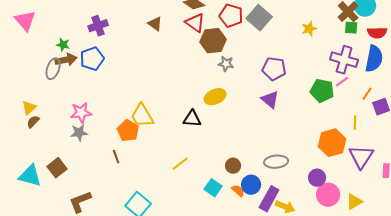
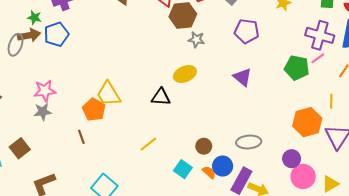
green star: (63, 45) -> (34, 18), moved
purple pentagon: (274, 69) -> (247, 31), moved

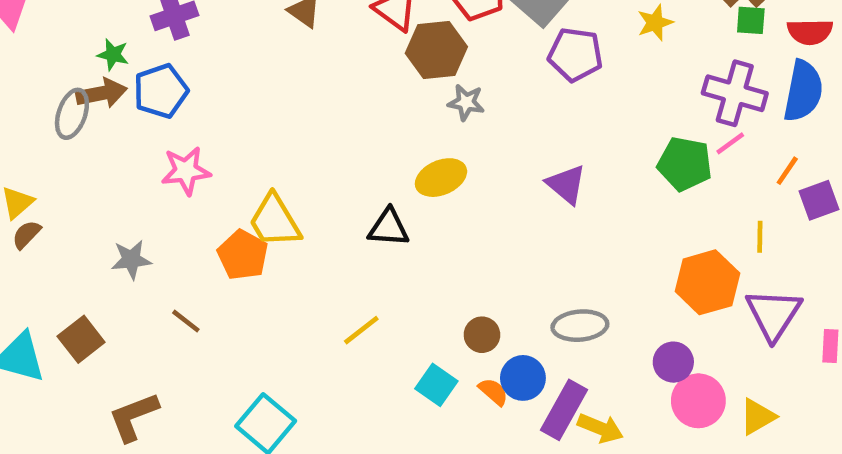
purple pentagon: (247, 31) -> (575, 55), moved
pink star: (45, 91) -> (186, 171), moved
brown line: (81, 137) -> (186, 321), moved, turned -32

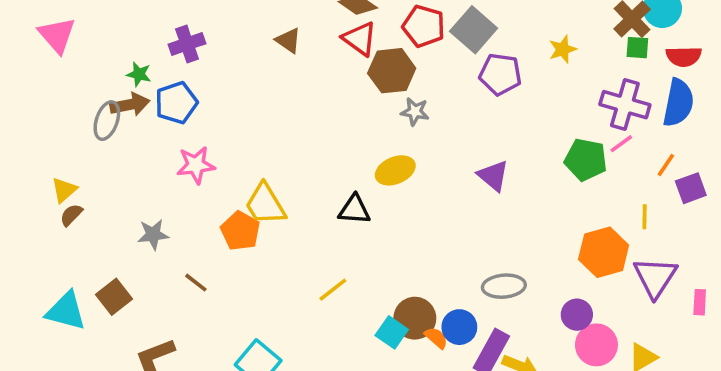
brown circle: (482, 335) -> (415, 318), moved, size x1.5

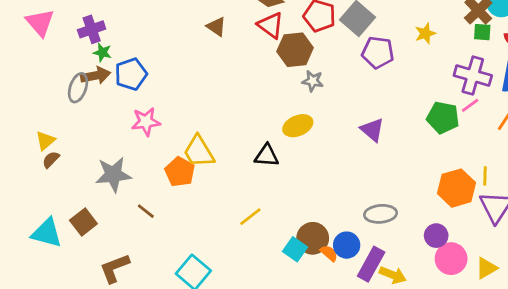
purple cross: (187, 44) -> (92, 29), moved
yellow line: (645, 217) -> (485, 176), moved
gray star: (153, 234) -> (113, 175), size x1.5

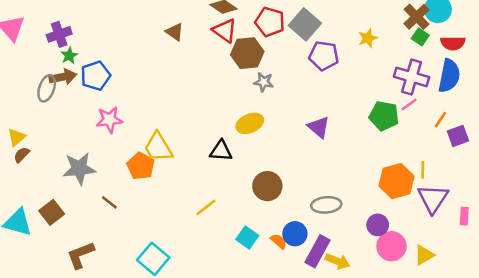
green square: (482, 32) -> (420, 37), turned 30
green star: (102, 52) -> (69, 56), turned 30
brown circle: (313, 238) -> (267, 186), moved

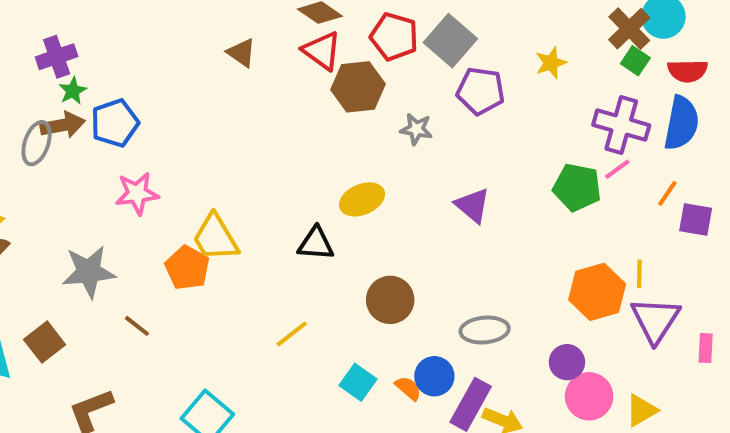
gray star: (264, 82) -> (416, 129), moved
purple square: (458, 136) -> (696, 219), turned 30

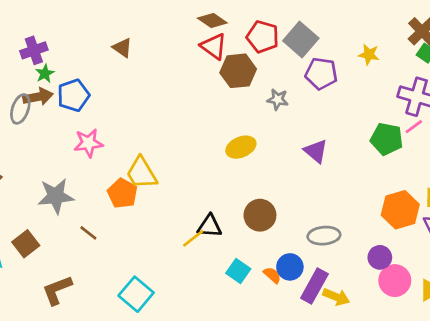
brown triangle: (241, 53) -> (122, 48), moved
yellow star: (551, 63) -> (369, 54), turned 30
black triangle: (316, 244) -> (210, 226), moved

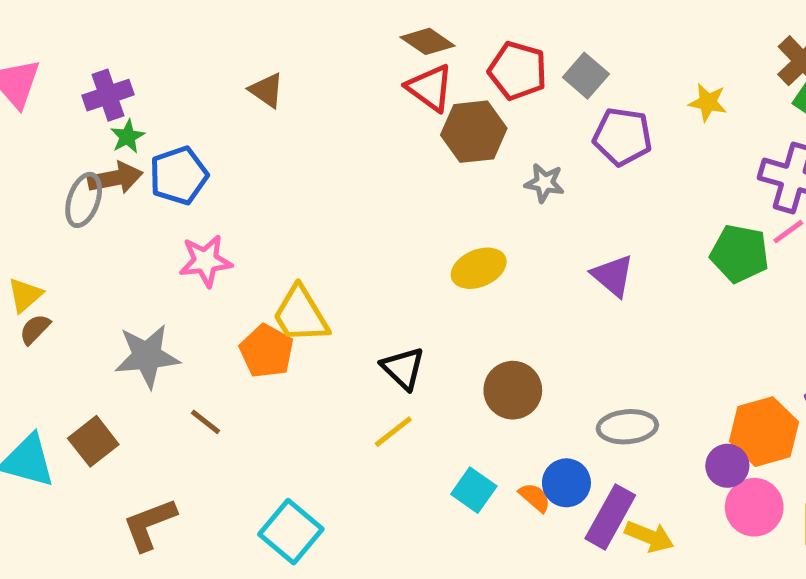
gray square: (301, 40) -> (586, 76), size x0.7
orange hexagon: (400, 210) -> (764, 432), moved
black triangle: (210, 226) -> (403, 368), moved, turned 40

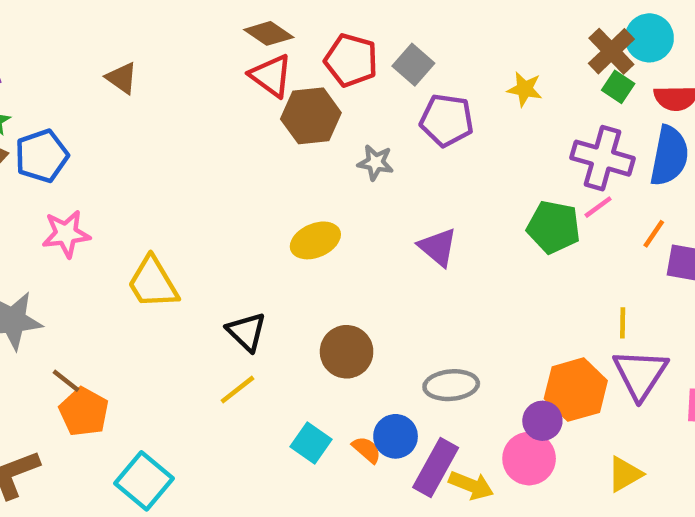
orange pentagon: (266, 351) -> (84, 412), moved
pink circle: (754, 507) -> (529, 459), moved

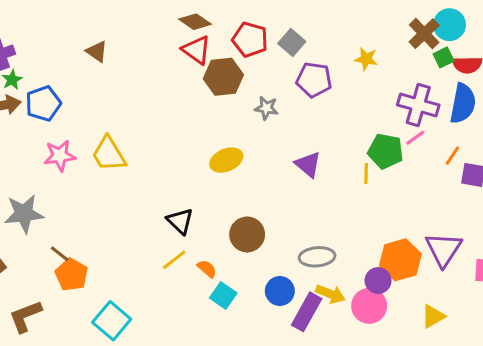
green square: (618, 87) -> (444, 57), moved, turned 30
yellow trapezoid: (153, 283) -> (109, 154), moved
yellow line: (623, 323) -> (366, 173), moved
orange semicircle: (367, 450) -> (207, 269), moved
yellow arrow: (471, 485) -> (330, 294), moved

